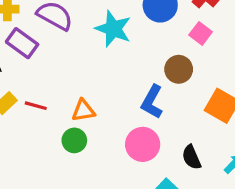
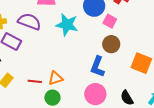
pink square: (201, 33) -> (110, 21), moved
red line: (36, 106) -> (35, 81), moved

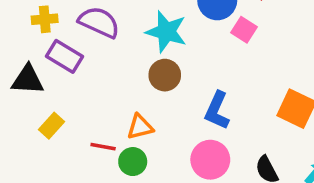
brown circle: (111, 44) -> (165, 75), moved
red line: (35, 81) -> (103, 147), moved

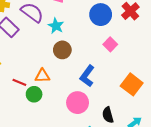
pink square: (244, 30) -> (110, 44), moved
cyan star: (166, 32) -> (56, 26), moved, size x0.7

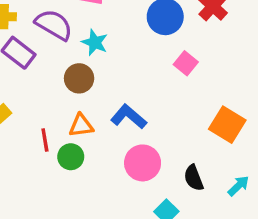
brown circle: (62, 50) -> (79, 78), moved
blue L-shape: (87, 76) -> (129, 117), moved, turned 100
red line: (19, 82) -> (45, 140), turned 64

